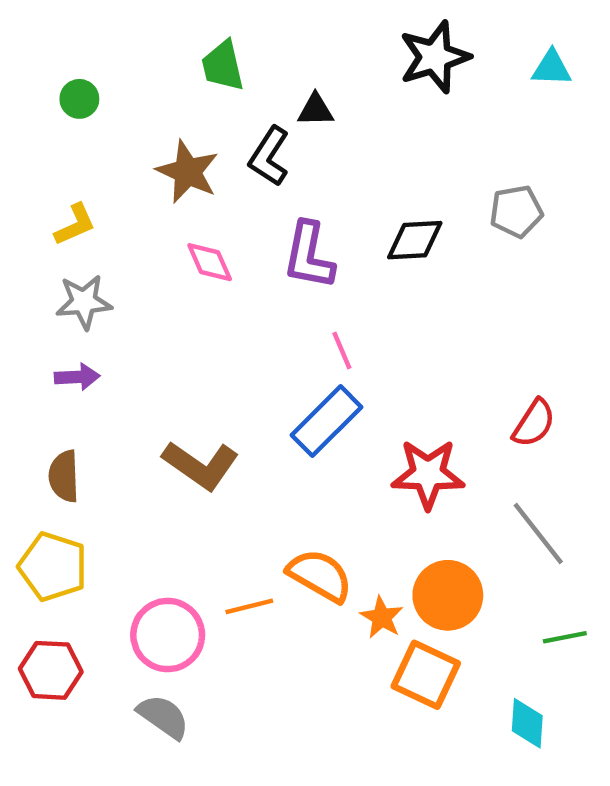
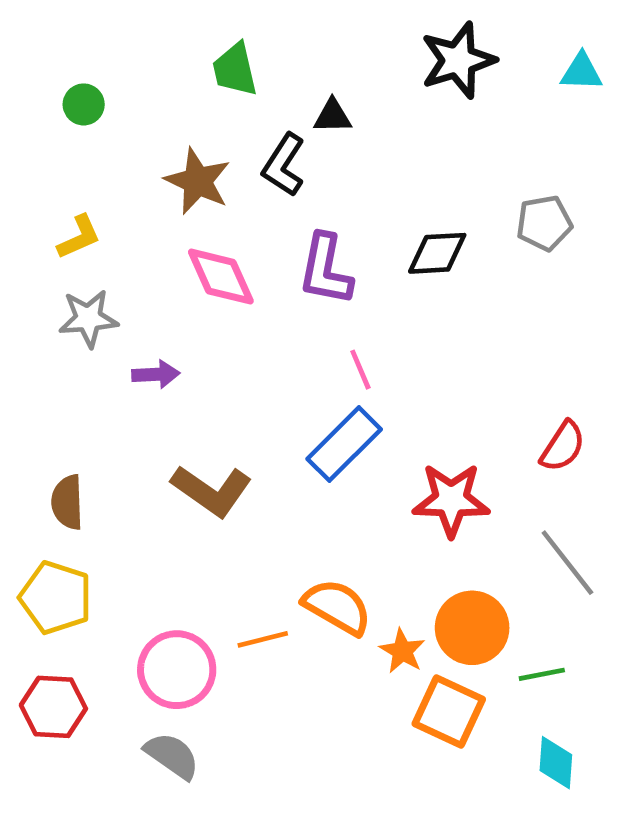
pink diamond: (210, 262) -> (221, 277), size x1.4
purple arrow: (77, 377) -> (156, 374), moved
green line: (565, 637) -> (542, 674), moved

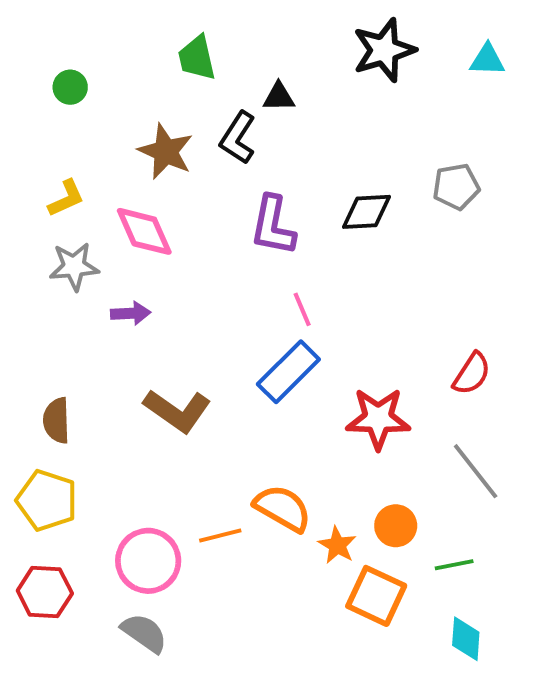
pink diamond: (221, 277) -> (144, 231), moved
orange circle: (472, 628) -> (396, 526), size x0.7

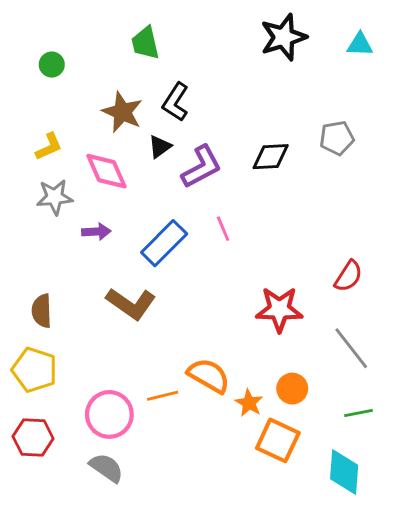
black triangle: (279, 97) -> (160, 147), moved, turned -35
purple L-shape: (273, 226) -> (202, 167), turned -129
blue rectangle: (288, 372) -> (164, 243), moved
green line: (454, 565) -> (358, 413), moved
cyan diamond: (466, 639) -> (344, 472), size x1.4

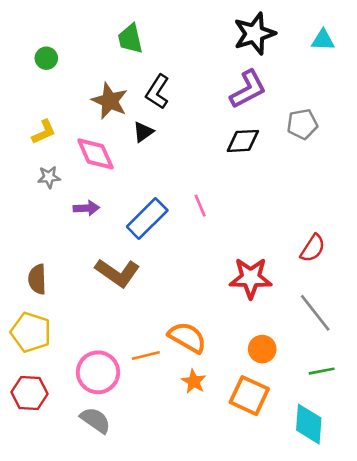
purple L-shape: (202, 167) -> (248, 89), moved
gray star: (55, 197) -> (49, 177), size x0.7
orange star: (249, 403) -> (194, 381), moved

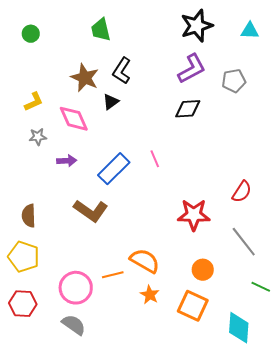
green circle: (46, 58) -> (31, 34), moved
gray pentagon: (302, 124) -> (234, 81), moved
green line: (322, 371) -> (261, 287), moved, turned 36

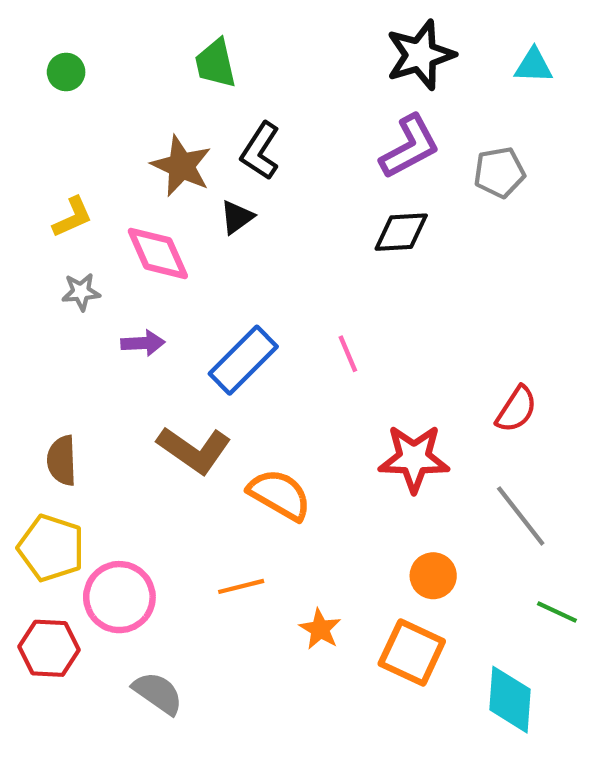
pink line: (155, 159) -> (348, 354), moved
orange semicircle: (145, 261) -> (280, 495), moved
pink circle: (76, 288) -> (119, 597), moved

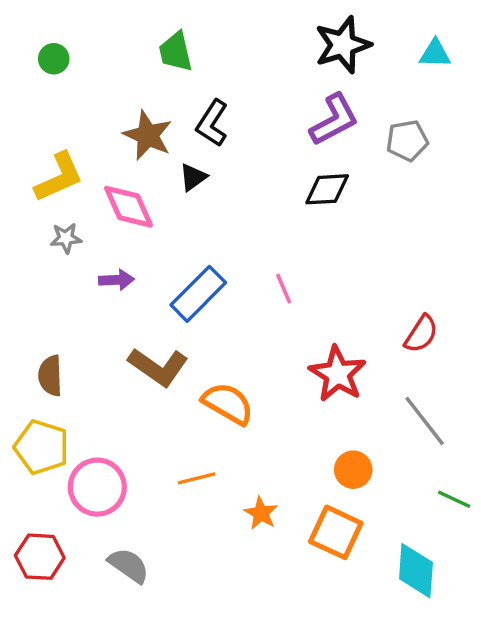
yellow L-shape: (72, 217) -> (59, 177), size x1.5
red star: (414, 458) -> (338, 374), turned 30
red hexagon: (49, 648) -> (40, 557), moved

